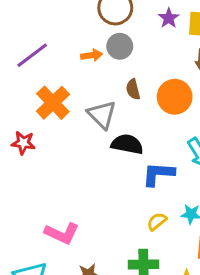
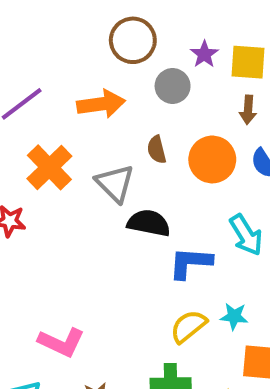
gray circle: (120, 46) -> (173, 86), moved
orange arrow: (92, 55) -> (101, 104), size x1.6
yellow semicircle: (157, 221) -> (188, 326), size x1.4

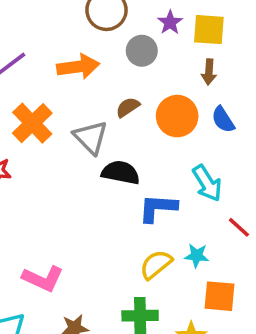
brown semicircle: (157, 150) -> (128, 107), turned 70

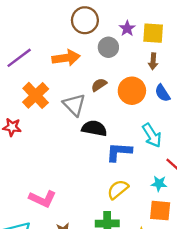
cyan star: (197, 256) -> (159, 184), moved

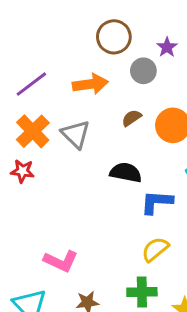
orange cross: (36, 95) -> (33, 131), moved
gray triangle: (74, 105) -> (76, 134), moved

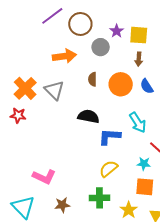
purple line: (31, 84) -> (52, 16), moved
brown semicircle: (132, 118) -> (92, 79), turned -56

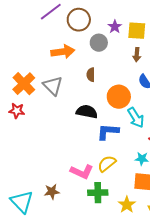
orange circle: (121, 84) -> (119, 97), moved
pink L-shape: (44, 177) -> (82, 172), moved
brown star: (62, 205) -> (52, 192), moved

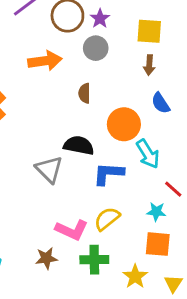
purple star: (115, 27) -> (100, 19), moved
gray triangle: (53, 86) -> (49, 169), moved
brown star: (52, 192) -> (46, 258), moved

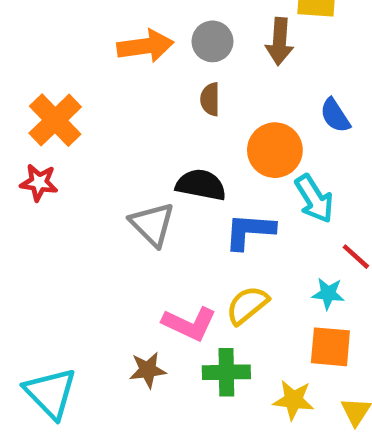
gray circle: (96, 48) -> (212, 41), moved
brown arrow: (149, 65) -> (280, 41), moved, size x1.4
yellow star: (135, 277) -> (293, 400), turned -30

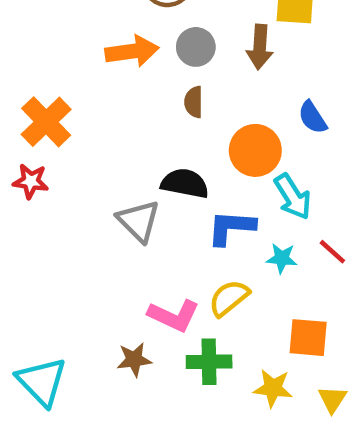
cyan star: (328, 294) -> (282, 258), moved

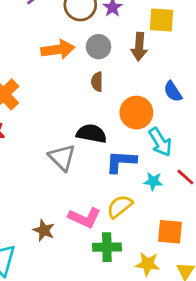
brown star: (134, 360) -> (44, 230), moved, turned 30

